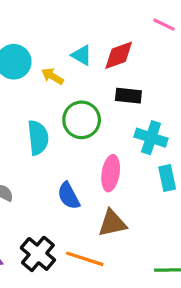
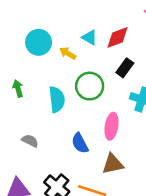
black rectangle: (128, 96) -> (125, 68), turned -60

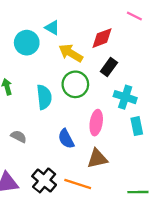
cyan triangle: (90, 37) -> (52, 28), moved
yellow arrow: (68, 53) -> (71, 53), moved, size x1.5

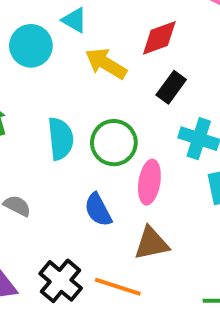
green circle: (75, 84) -> (114, 143), moved

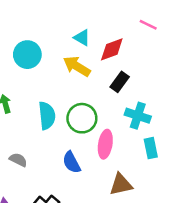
cyan triangle: (74, 20) -> (82, 38), moved
brown triangle: (151, 243) -> (121, 184), moved

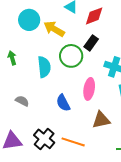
yellow arrow: (77, 66) -> (54, 29), moved
black rectangle: (120, 82) -> (91, 43), moved
green circle: (82, 118) -> (71, 56), moved

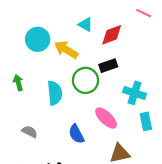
black rectangle: (91, 43) -> (108, 66), turned 35
pink ellipse: (89, 89) -> (106, 118), turned -55

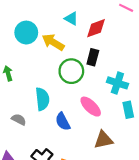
black rectangle: (108, 66) -> (93, 57), turned -56
cyan semicircle: (55, 93) -> (42, 99), moved

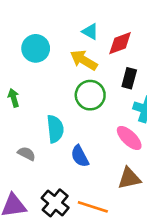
yellow arrow: (53, 42) -> (84, 60), moved
black rectangle: (93, 57) -> (129, 78), moved
pink ellipse: (91, 107) -> (129, 138), moved

